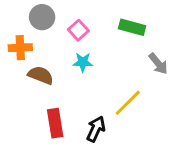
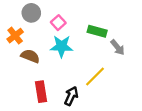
green rectangle: (132, 27) -> (97, 31), moved
orange cross: (20, 48) -> (15, 36), turned -35
cyan star: (83, 62) -> (62, 46), size x1.5

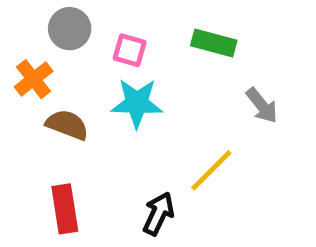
pink square: (58, 23) -> (130, 50), turned -32
green rectangle: (97, 31) -> (214, 43), moved
red rectangle: (41, 92) -> (65, 209), moved

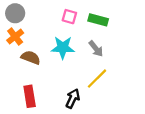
gray circle: (70, 29) -> (15, 13), moved
pink square: (130, 50) -> (69, 17), moved
gray arrow: (262, 105) -> (96, 49), moved

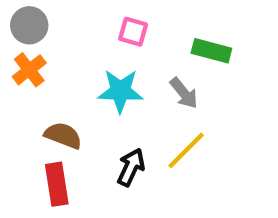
green rectangle: (98, 20) -> (211, 51), moved
brown semicircle: (31, 58) -> (63, 135), moved
black arrow: (73, 99) -> (131, 167), moved

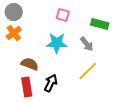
black arrow: (131, 167) -> (51, 83), moved

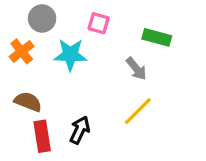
gray circle: (14, 12) -> (42, 18), moved
cyan star: (57, 43) -> (70, 55), moved
brown semicircle: (30, 64) -> (28, 102), moved

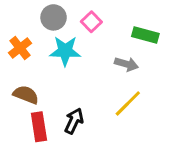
gray circle: (42, 18) -> (54, 17), moved
pink square: (99, 23) -> (91, 22), turned 30
gray arrow: (136, 69) -> (126, 64), turned -35

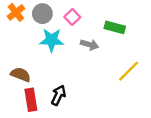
orange cross: (20, 48) -> (16, 12), moved
gray arrow: (126, 64) -> (90, 45), moved
yellow line: (128, 103) -> (129, 71), moved

